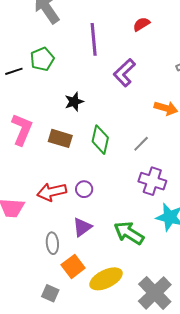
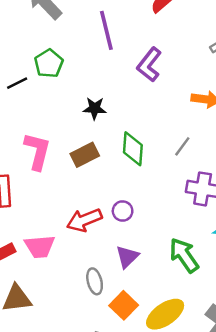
black star: (74, 102) -> (95, 108), turned 30
brown rectangle: (60, 138) -> (85, 155), turned -35
green arrow: (129, 233) -> (184, 255), turned 32

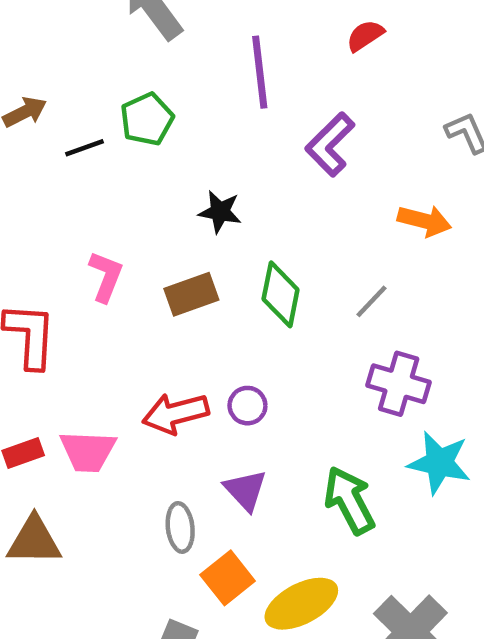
pink L-shape: (37, 151) -> (106, 277), size x0.7
purple triangle: (127, 257) -> (245, 490), turned -35

